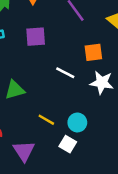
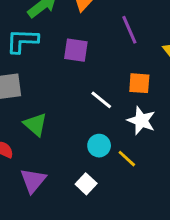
green triangle: (15, 90) -> (35, 124), moved, turned 45
yellow line: (46, 120) -> (127, 159), moved
cyan circle: (77, 122) -> (99, 146), moved

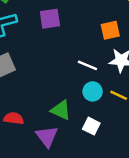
white line: (101, 100) -> (87, 65), moved
green triangle: (35, 124) -> (61, 110), moved

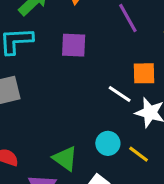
white line: (87, 65) -> (120, 94), moved

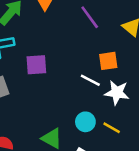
purple square: (74, 45) -> (36, 65), moved

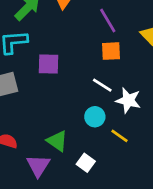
orange square: (108, 61) -> (111, 51), moved
cyan circle: (85, 122) -> (95, 117), moved

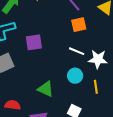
yellow line: (120, 136) -> (96, 87), turned 56
green triangle: (57, 141) -> (46, 89), moved

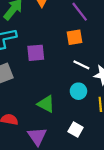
orange square: (79, 25) -> (74, 37), moved

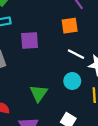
green triangle: (46, 104) -> (39, 93), turned 36

